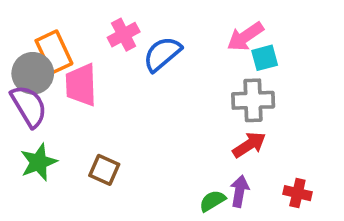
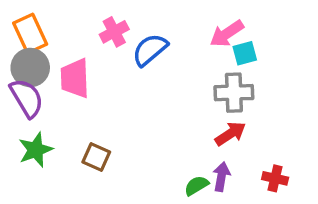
orange rectangle: (54, 52) -> (30, 34), moved

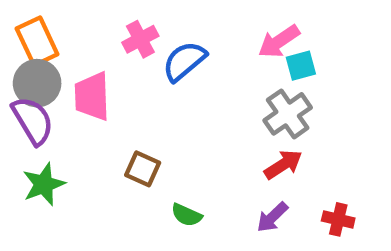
gray cross: (234, 93) -> (288, 114), turned -33
brown square: (96, 157) -> (143, 169), moved
purple arrow: (221, 177) -> (272, 217), turned -144
green semicircle: (196, 186) -> (187, 215), moved, turned -125

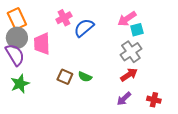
green semicircle: (187, 215) -> (85, 77), moved

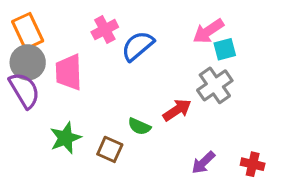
red arrow: (129, 75) -> (177, 110), moved
brown square: (65, 77) -> (110, 149), moved
green star: (20, 84) -> (65, 138), moved

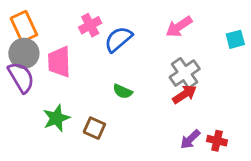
cyan square: (225, 49) -> (235, 39), moved
red arrow: (177, 110) -> (185, 94), moved
green semicircle: (139, 126) -> (123, 91), moved
purple arrow: (203, 163) -> (190, 139), moved

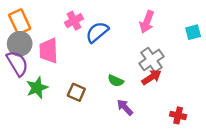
pink arrow: (179, 27) -> (147, 22), turned -35
green semicircle: (123, 91) -> (116, 81), moved
green star: (56, 118) -> (37, 88), moved
brown square: (94, 128) -> (76, 92), moved
purple arrow: (190, 139) -> (125, 107), moved, turned 90

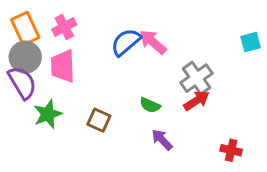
pink cross: (74, 21) -> (64, 27), moved
pink arrow: (147, 22) -> (153, 42), moved, turned 110

